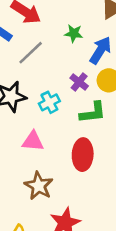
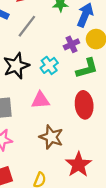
purple cross: (79, 82) -> (71, 44), turned 35

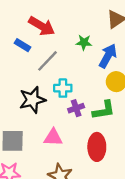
purple cross: (71, 44) -> (76, 108), moved
cyan cross: (49, 65) -> (63, 88), moved, turned 30

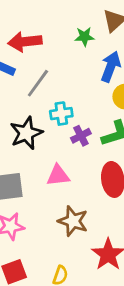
red arrow: (42, 26) -> (25, 42), turned 152
green star: (84, 42) -> (84, 37), moved

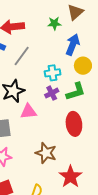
cyan cross: (61, 114) -> (53, 73), moved
pink triangle: (58, 175) -> (28, 112), moved

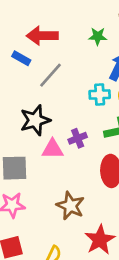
cyan cross: (53, 73) -> (100, 94), moved
purple cross: (52, 93) -> (78, 138), moved

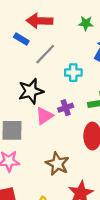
cyan cross: (100, 94) -> (73, 73), moved
pink triangle: (53, 149) -> (44, 116), turned -36

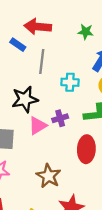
gray line: (45, 54) -> (42, 61), turned -40

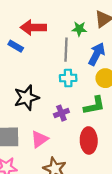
gray line: (42, 61) -> (66, 50), moved
pink triangle: (38, 126) -> (39, 139), moved

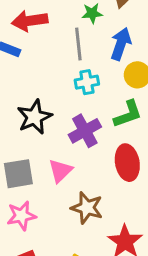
purple cross: (61, 113) -> (85, 131), size x1.5

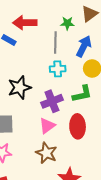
pink triangle: (60, 171) -> (47, 126), moved

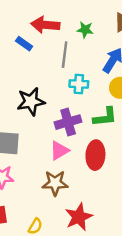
green star: (67, 23) -> (85, 30), moved
gray line: (55, 43) -> (65, 55), moved
brown star: (46, 153) -> (55, 183), turned -30

